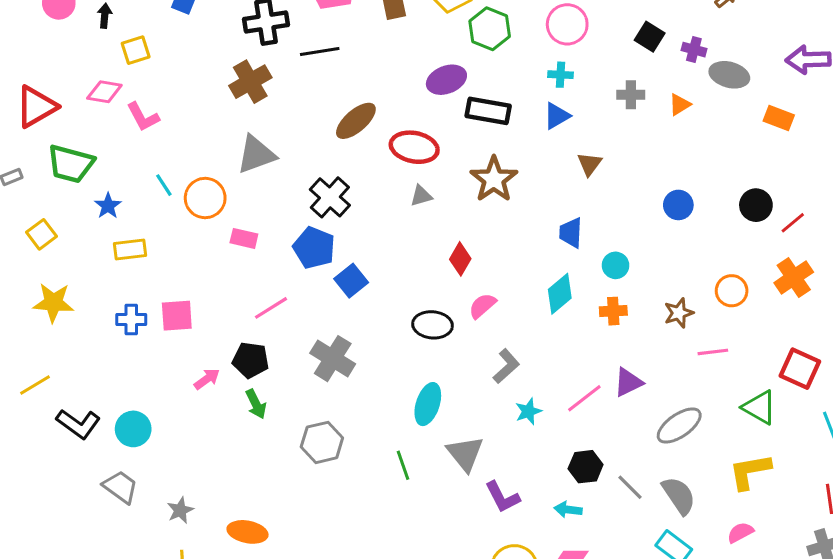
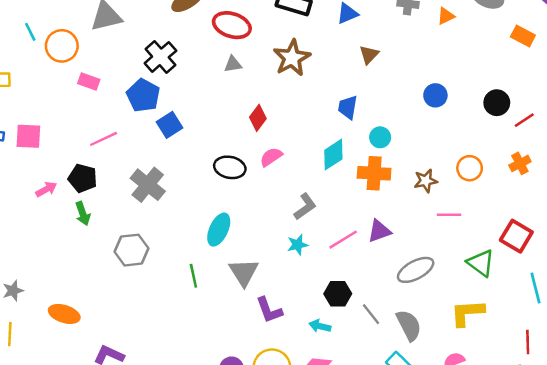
orange cross: (794, 277) -> (520, 163), size x0.7
orange cross: (613, 311) -> (374, 173), size x1.5
gray L-shape: (506, 366) -> (305, 207), moved

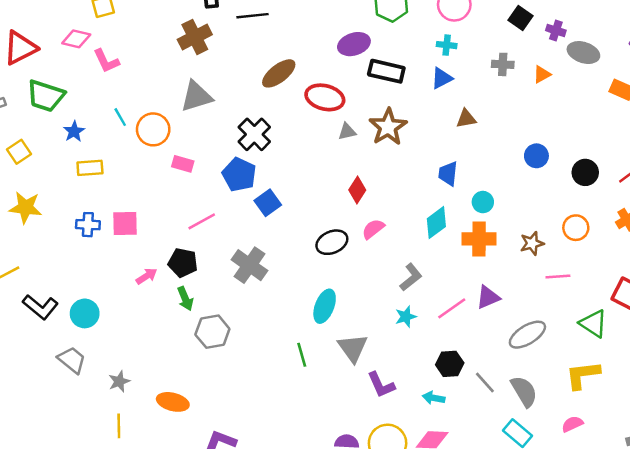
brown triangle: (369, 55) -> (466, 119), turned 40
gray triangle: (233, 64) -> (347, 132), moved
black circle: (497, 103) -> (585, 172), moved
black ellipse: (230, 167) -> (332, 242), turned -32
gray hexagon: (131, 250) -> (212, 332), moved

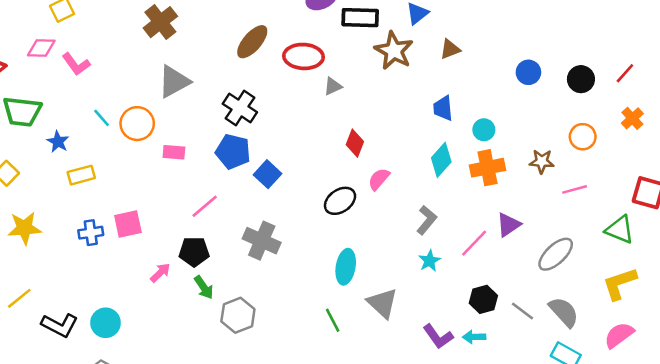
brown star: (388, 127) -> (394, 51), moved
brown star: (532, 243) -> (542, 161), turned 30
purple L-shape: (381, 385) -> (438, 336), moved
pink semicircle: (572, 424) -> (619, 335), size x1.4

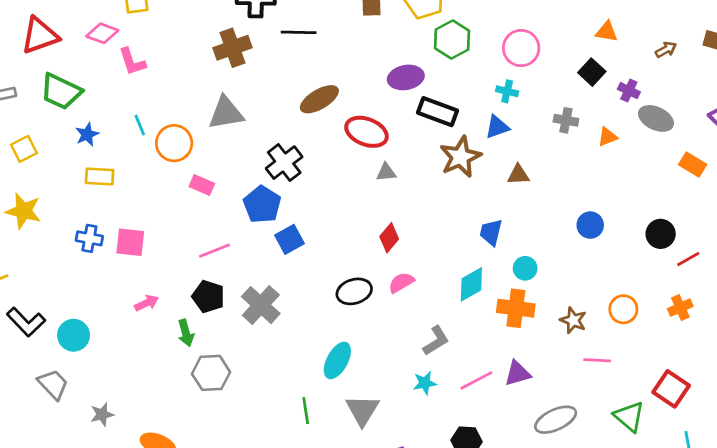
black circle: (581, 79) -> (661, 234), moved
black pentagon: (194, 252) -> (208, 297), moved

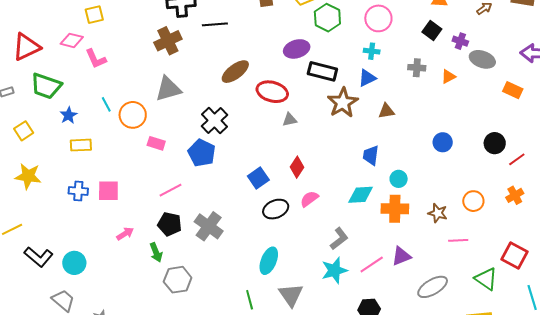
blue square: (290, 239) -> (258, 178), moved
cyan diamond: (471, 284) -> (361, 195), turned 32
cyan star: (425, 383) -> (334, 270), size x1.5

